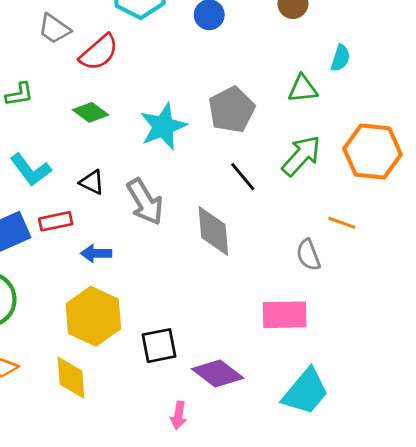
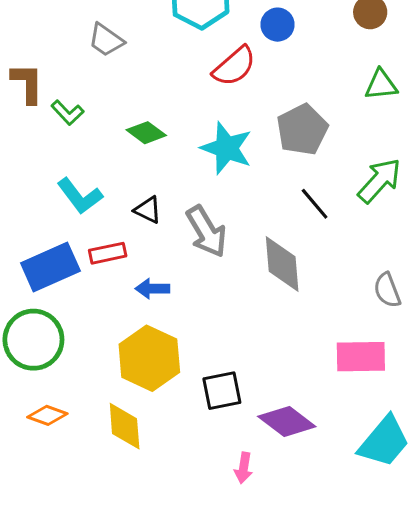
red semicircle: (99, 52) -> (234, 66), moved
green triangle: (303, 89) -> (381, 85), moved
green L-shape: (19, 94) -> (67, 113), turned 56
cyan star: (163, 126) -> (227, 148), turned -30

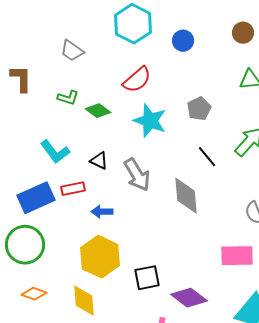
red semicircle: (234, 66) -> (137, 80), moved
green L-shape: (67, 113) -> (68, 98), moved, turned -30
gray pentagon: (302, 130) -> (199, 109), size x0.7

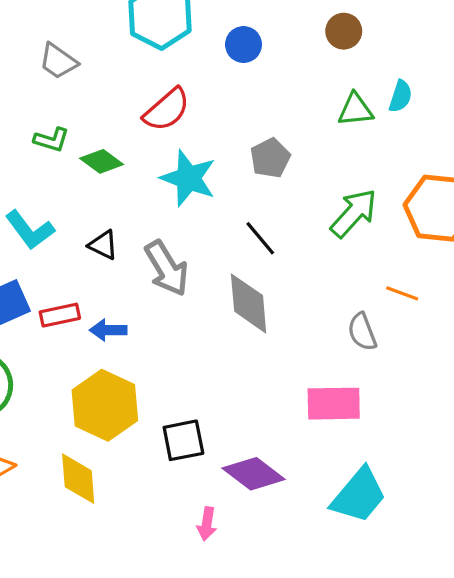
black line: (207, 157) -> (260, 238), moved
red rectangle: (73, 189) -> (60, 315), moved

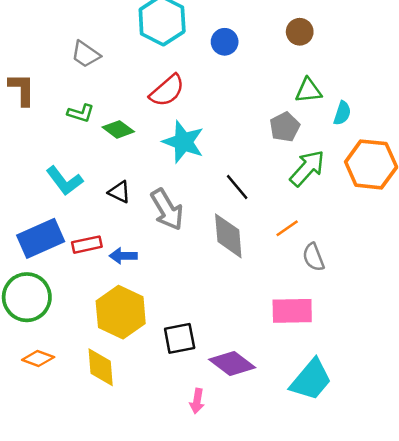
cyan semicircle: (401, 96) -> (342, 113), moved
gray pentagon: (270, 158) -> (285, 127), moved
orange line: (402, 293) -> (287, 228), moved, turned -55

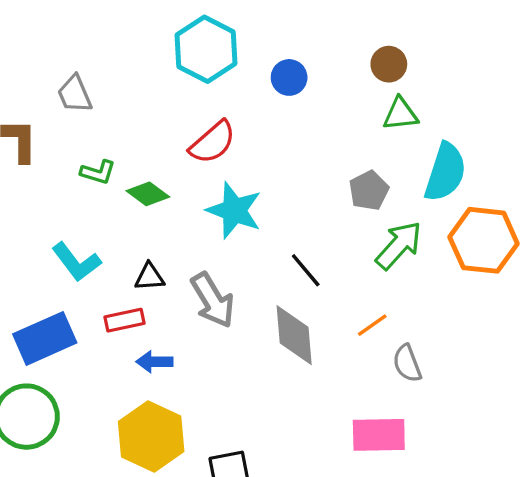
gray trapezoid: (86, 54) -> (75, 94), moved, turned 32
green triangle: (308, 91) -> (400, 114), moved
cyan semicircle: (342, 113) -> (445, 172), size x1.8
black triangle: (119, 192) -> (149, 277), turned -30
red rectangle: (87, 245) -> (125, 320), moved

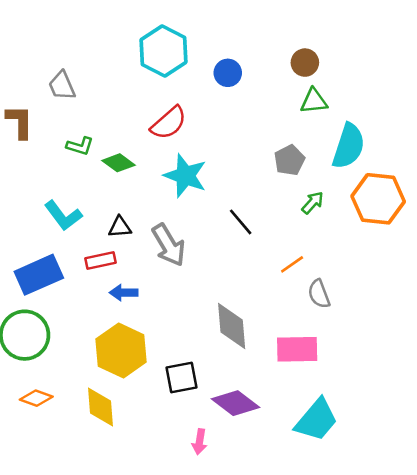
green arrow: (399, 245) -> (313, 203), size x0.6
gray diamond: (294, 335) -> (232, 326), moved

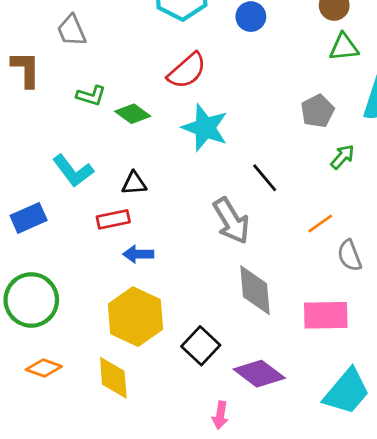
gray arrow: (169, 245) -> (231, 221), moved
blue rectangle: (39, 275) -> (29, 218), moved, size x0.7
black square: (181, 377) -> (201, 346), turned -36

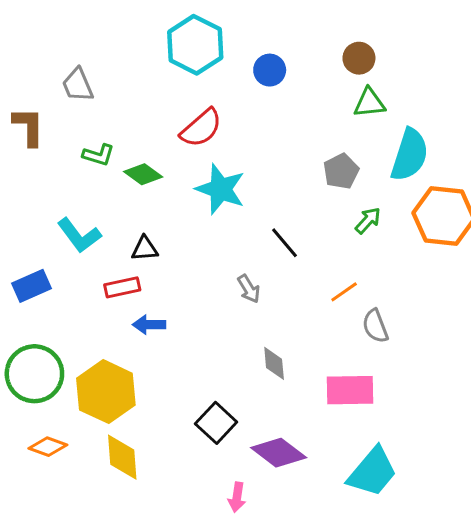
gray arrow: (231, 221) -> (249, 289), size x0.6
gray diamond: (255, 290) -> (274, 363), size x0.6
yellow hexagon: (135, 317) -> (106, 392), moved

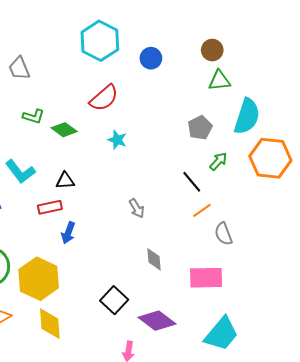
cyan star: (221, 189) -> (117, 140), size x0.6
black line: (285, 243) -> (192, 182), moved
blue arrow: (149, 325) -> (68, 233), turned -70

